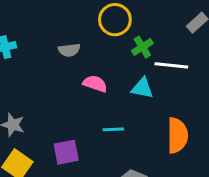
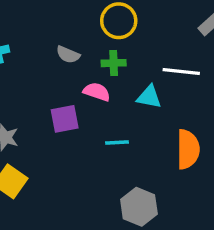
green cross: (142, 47) -> (114, 63), moved, turned 30
gray semicircle: (69, 50) -> (68, 55), turned 30
purple square: (66, 152) -> (65, 119), moved

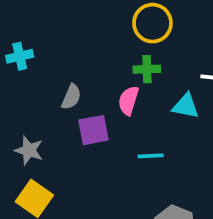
gray semicircle: (68, 55) -> (71, 97), moved, turned -90
pink semicircle: (97, 92) -> (128, 101), turned -92

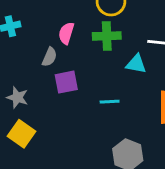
green cross: (147, 69) -> (107, 36), size x1.4
pink semicircle: (128, 101) -> (66, 33), moved

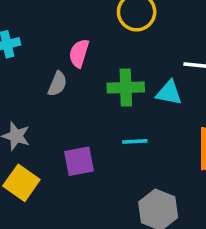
green cross: (107, 36) -> (126, 87), moved
purple square: (66, 82) -> (79, 161), moved

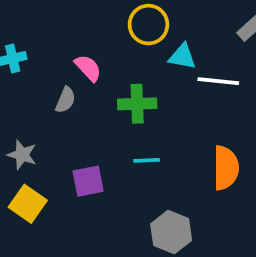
pink semicircle: (79, 53) -> (88, 68), turned 120
cyan triangle: (169, 93) -> (182, 57), moved

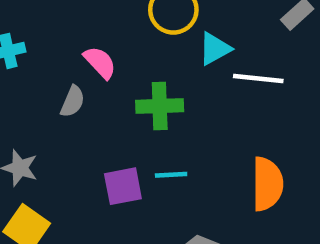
cyan triangle: (182, 57) -> (215, 49), turned -40
purple square: (88, 181) -> (123, 186), moved

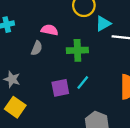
pink semicircle: (100, 62) -> (50, 30), turned -35
cyan line: (171, 175) -> (83, 83), turned -48

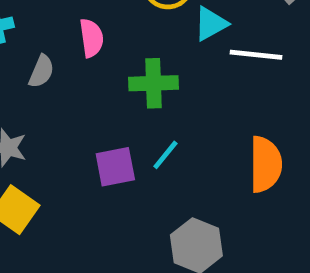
pink semicircle: (50, 30) -> (91, 38), turned 70
gray semicircle: (37, 48) -> (41, 71), moved

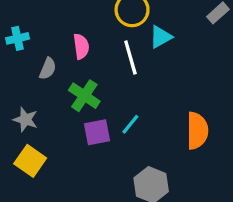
white line: (256, 55) -> (130, 58), moved, turned 68
green cross: (153, 83) -> (84, 96), moved, turned 36

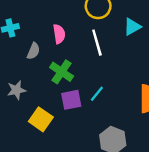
cyan triangle: (161, 37) -> (132, 27), moved
gray star: (25, 120) -> (16, 90), turned -30
yellow square: (30, 161) -> (41, 119), moved

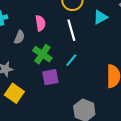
cyan line: (97, 94) -> (71, 60), moved
yellow square: (41, 119) -> (14, 93), moved

